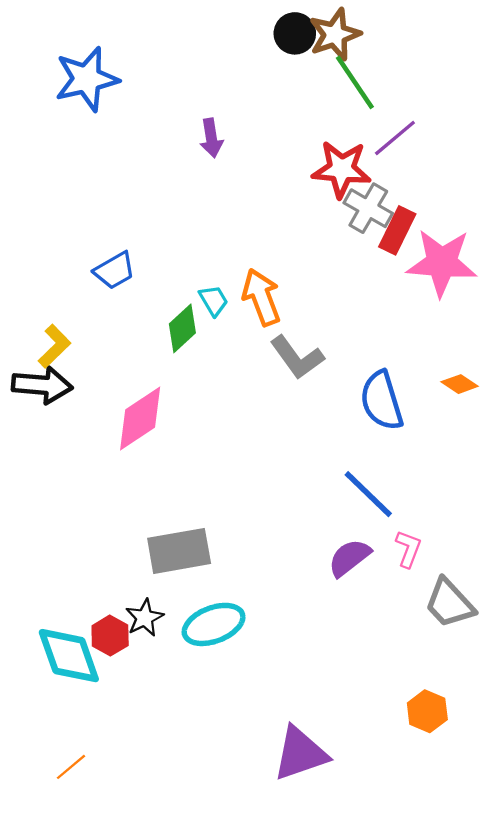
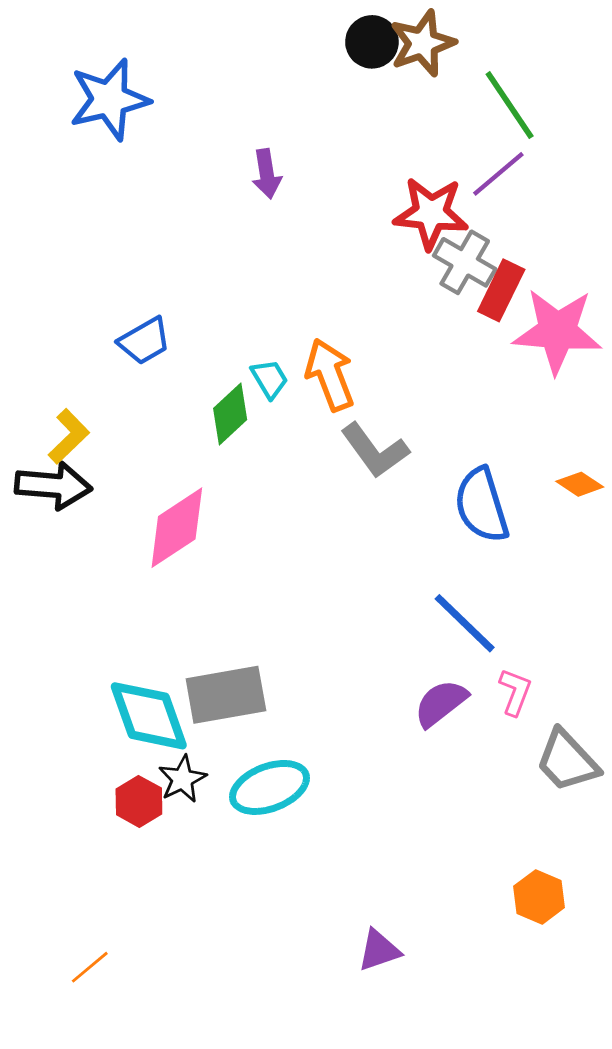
green line: (355, 82) -> (510, 105), moved
cyan diamond: (69, 656) -> (149, 716), moved
purple triangle: (300, 754) -> (379, 950), size x0.6

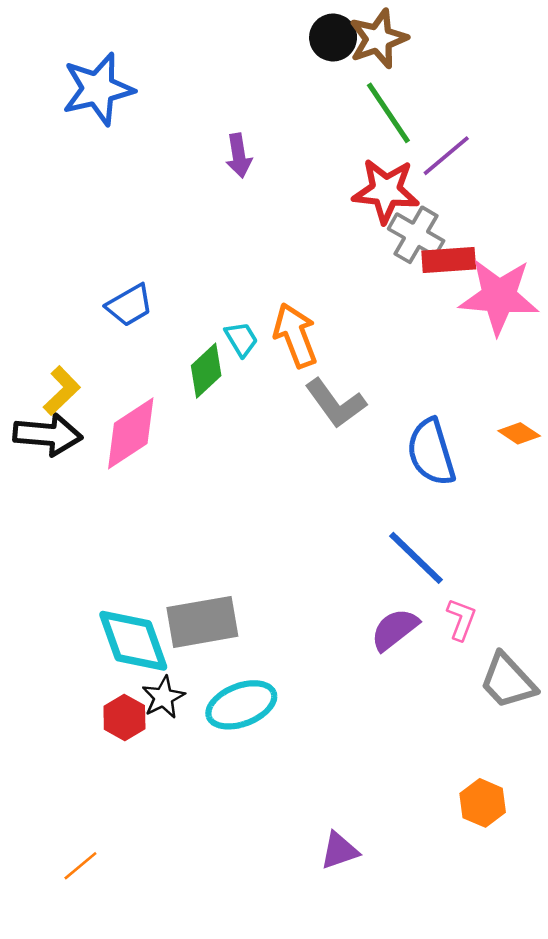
green line: (510, 105) -> (388, 113), moved
red rectangle: (501, 290) -> (449, 260), turned 60
pink diamond: (177, 528) -> (131, 433), moved

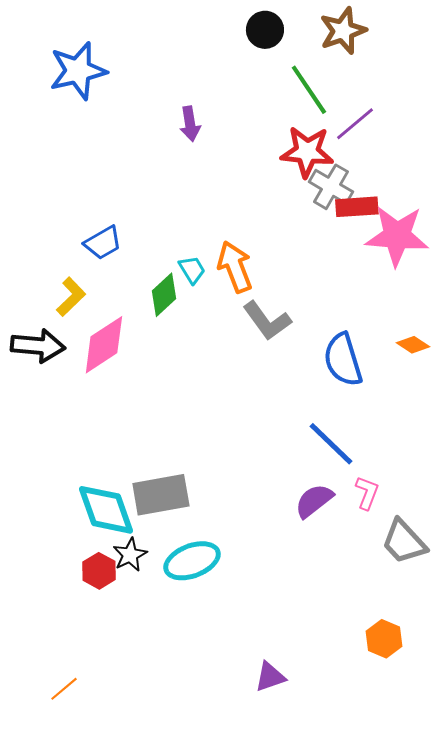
brown star: (378, 39) -> (343, 31), moved
yellow L-shape: (62, 391) -> (71, 297), moved

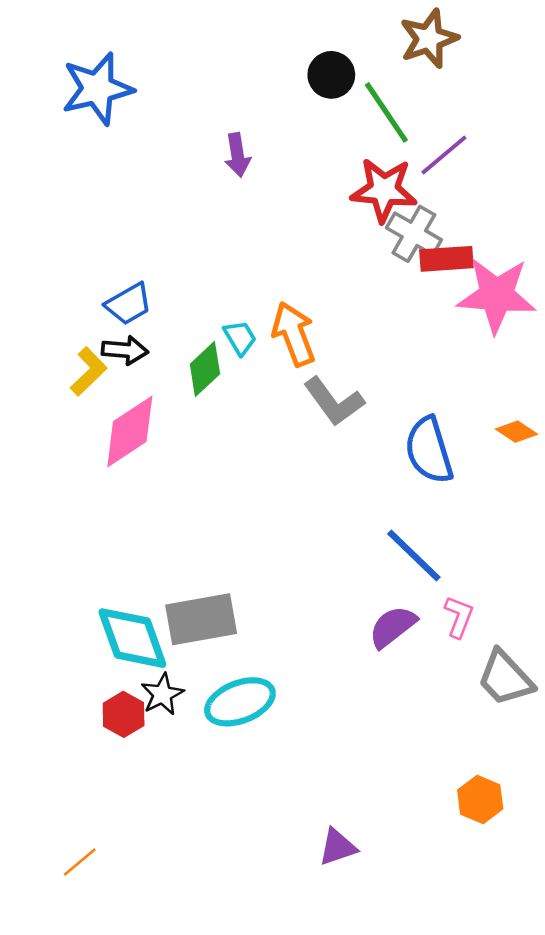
black circle: (265, 30) -> (331, 75), moved
black arrow: (38, 346) -> (125, 350), moved, size x0.7

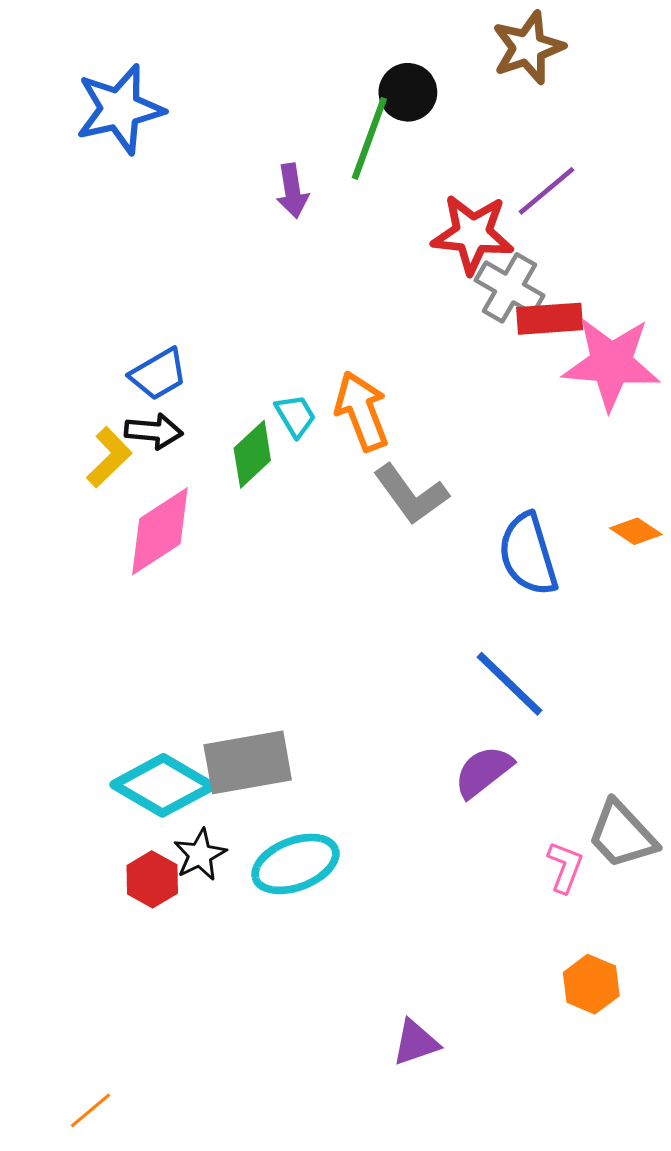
green line: (386, 112) -> (369, 138), moved, turned 54
pink L-shape: (459, 617) -> (565, 867), moved
cyan diamond: (132, 638) -> (163, 785), turned -40
orange line: (80, 862) -> (91, 1110), moved

